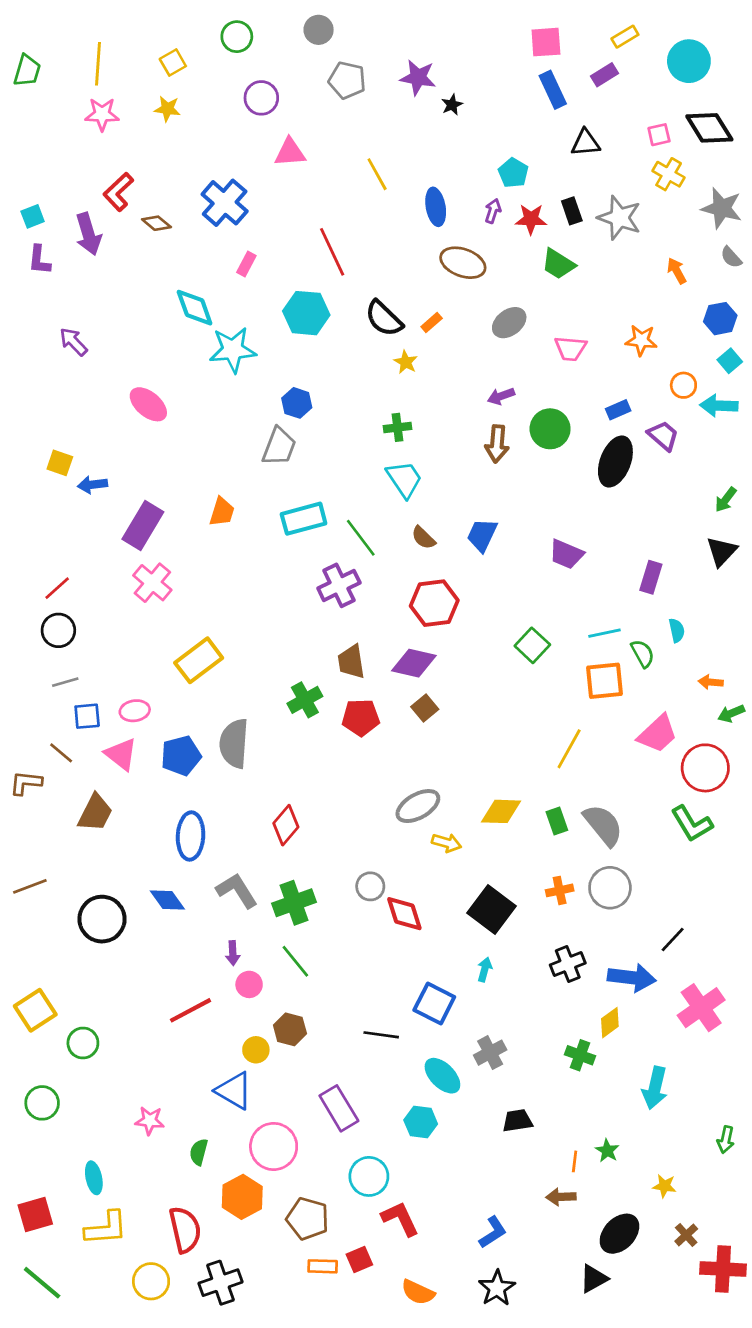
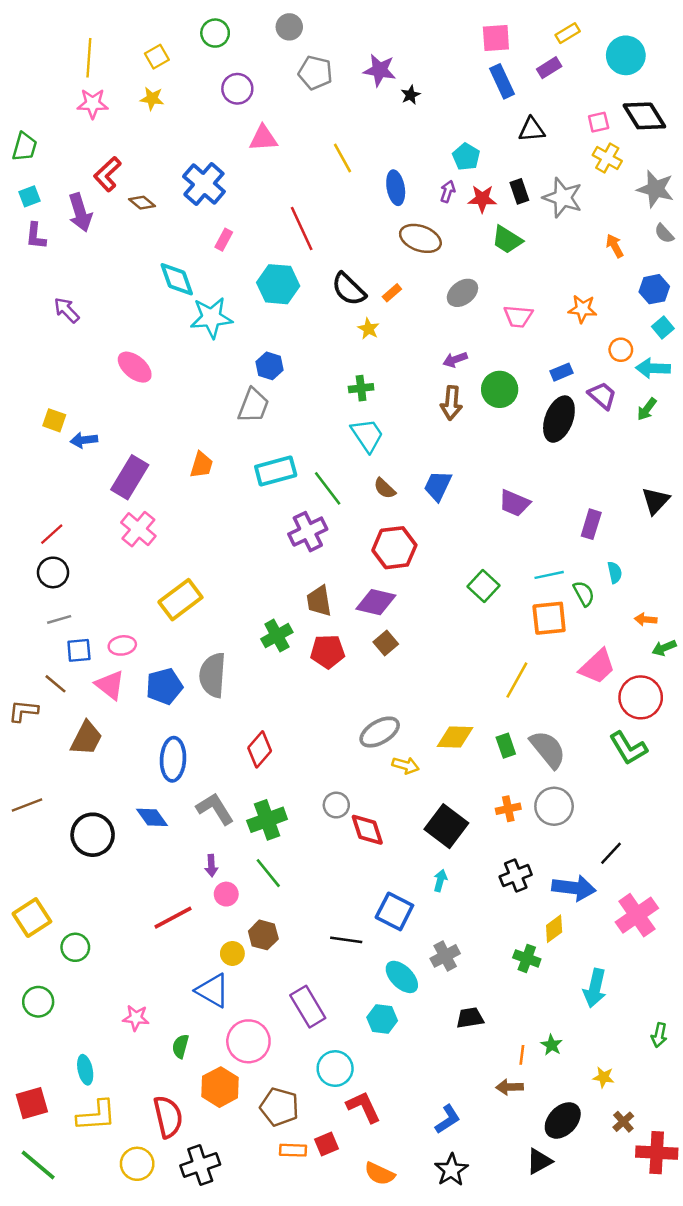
green trapezoid: (27, 71) -> (25, 147), moved
green arrow: (726, 500) -> (647, 409), moved

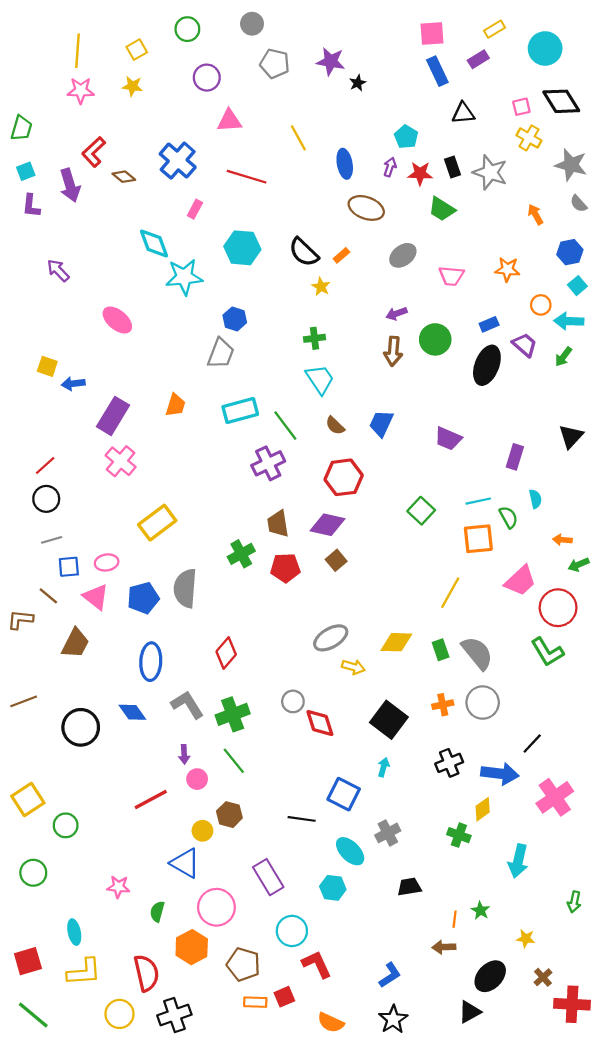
red line: (302, 229) -> (247, 177), moved, turned -48

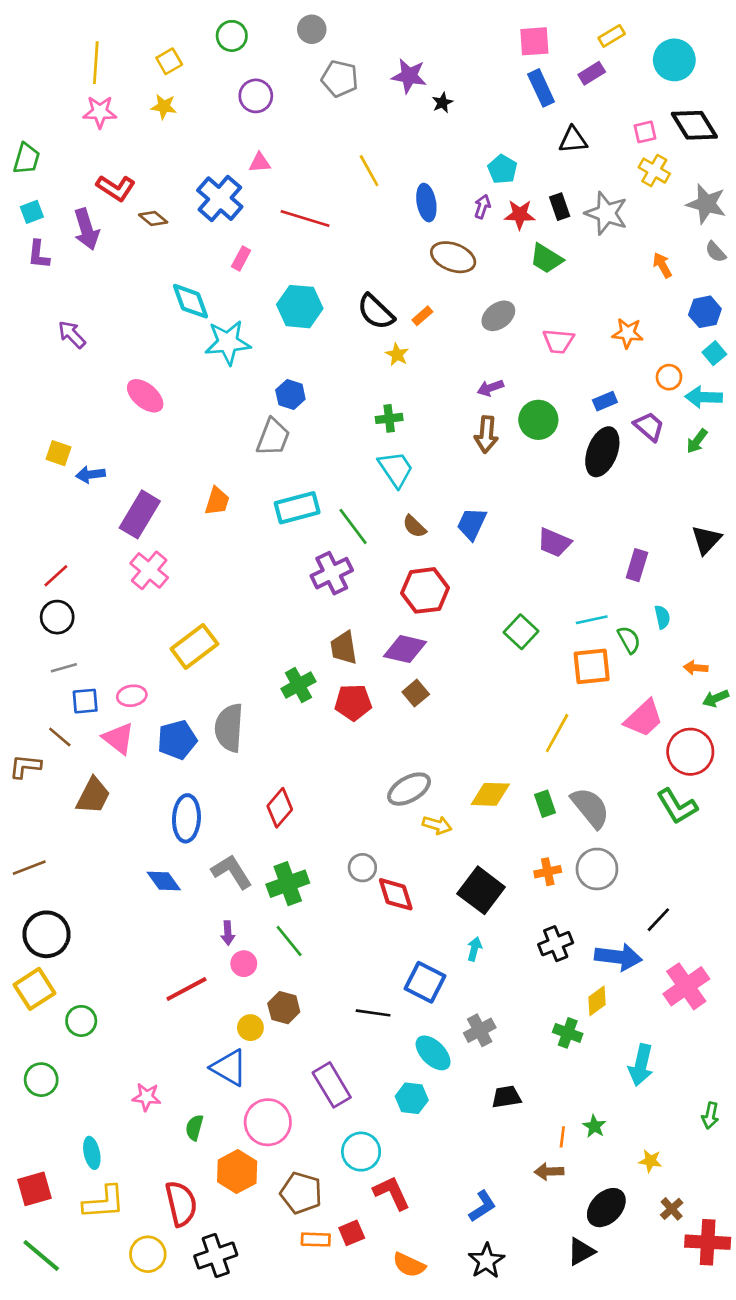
pink triangle: (229, 121) -> (260, 163), moved, size x0.7
red L-shape: (94, 152) -> (116, 188), turned -104
black circle: (81, 727) -> (47, 934), moved

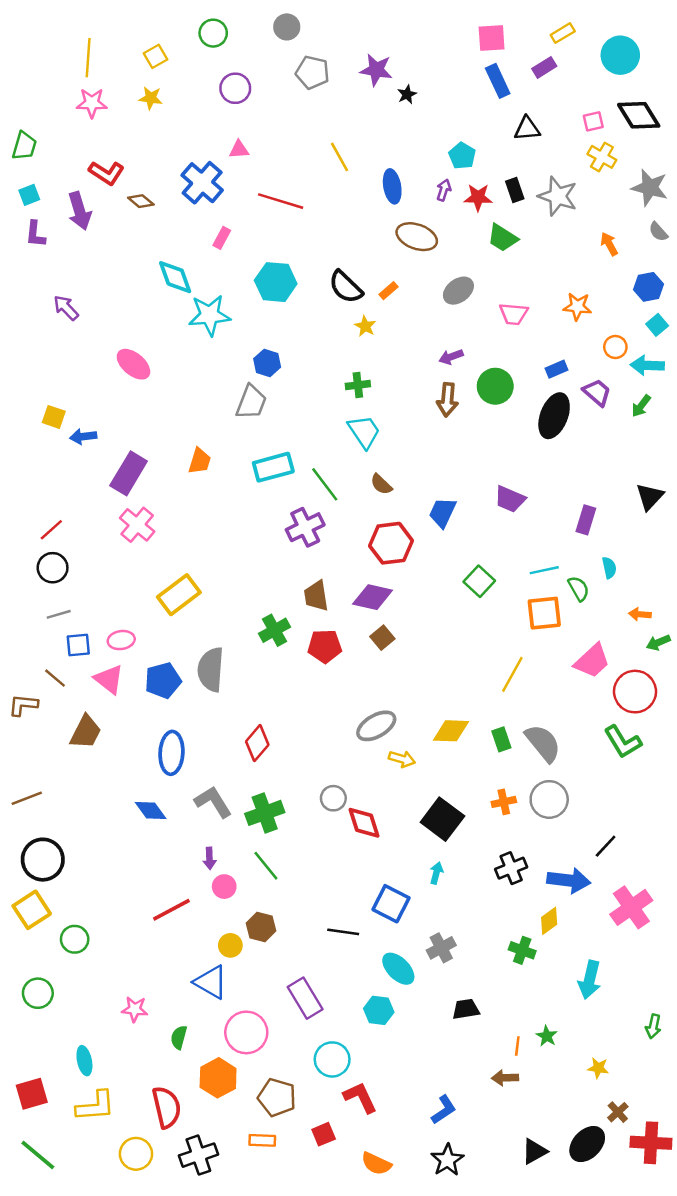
blue trapezoid: (472, 524) -> (442, 513), moved
black ellipse: (606, 1208) -> (587, 1144), moved
orange rectangle: (316, 1240) -> (262, 1140), moved

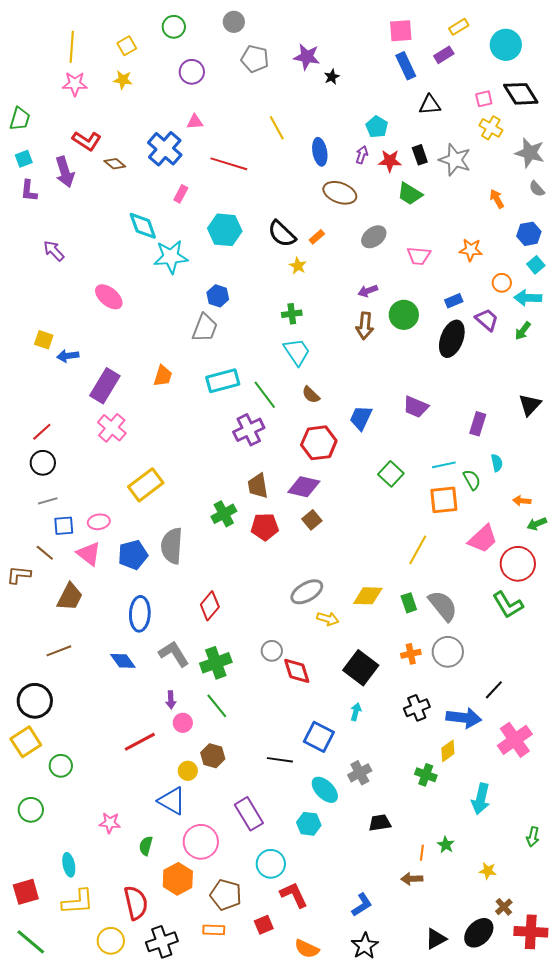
brown line: (27, 798) -> (59, 651), moved

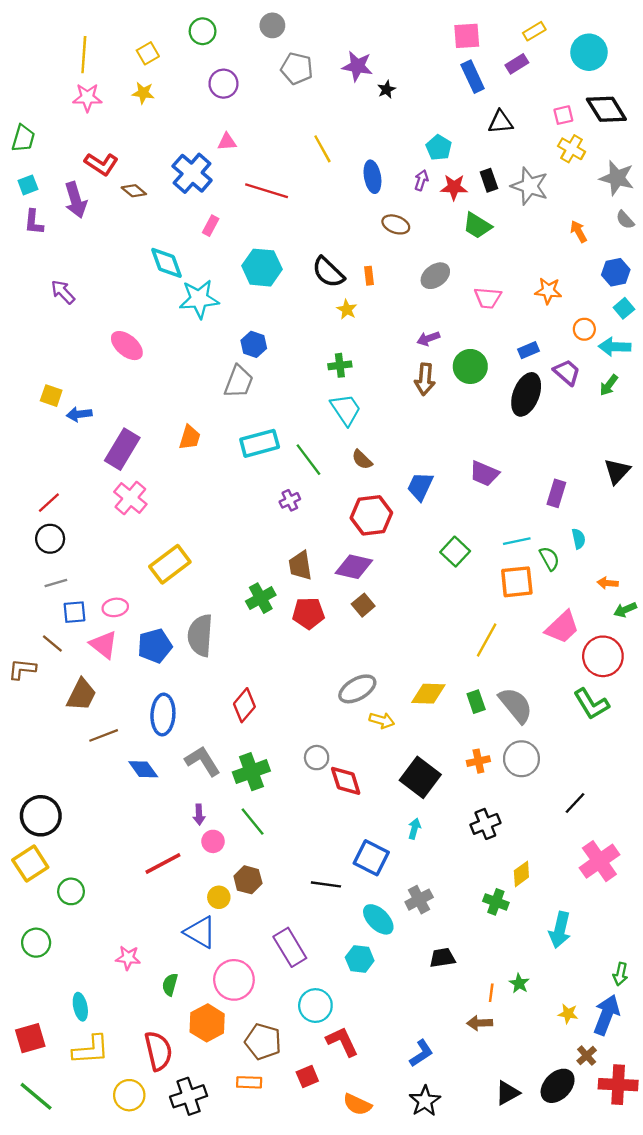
brown ellipse: (340, 193) -> (396, 224), size x0.7
orange rectangle: (317, 237) -> (369, 276), turned -56
purple cross: (249, 430) -> (290, 500), size x0.6
brown line: (59, 651) -> (104, 735), moved
blue arrow: (464, 718) -> (606, 1015), moved, turned -76

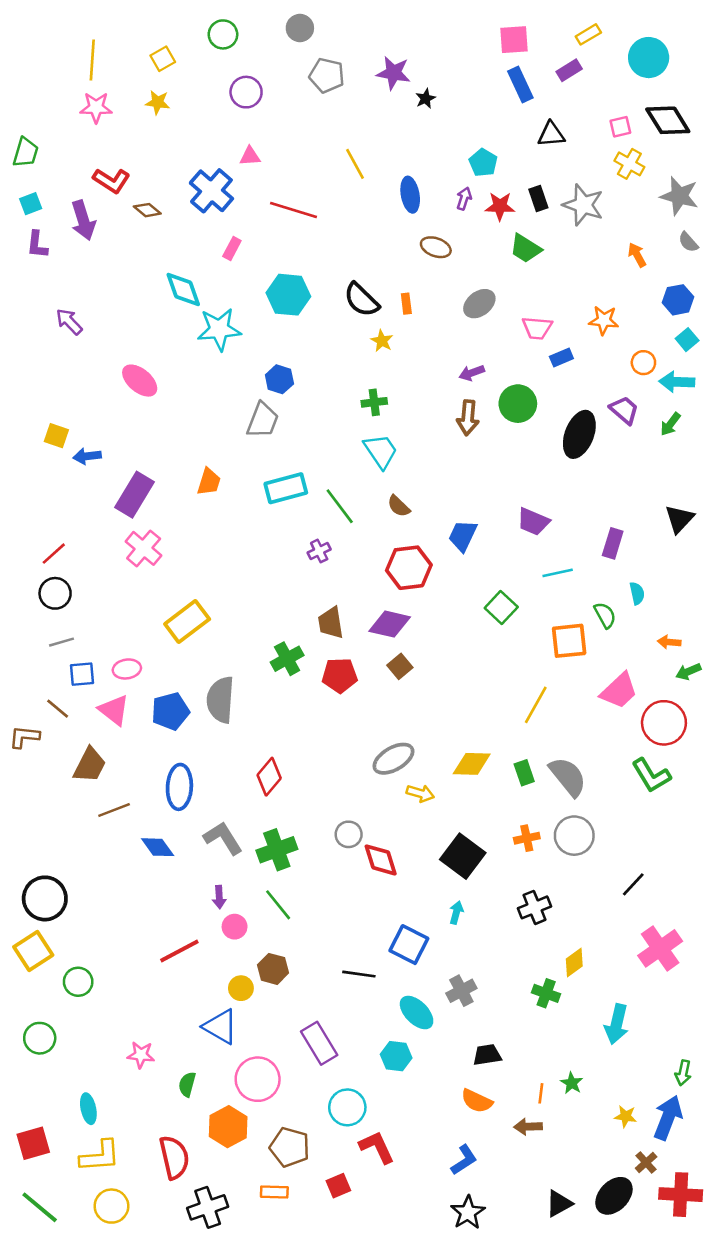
blue rectangle: (528, 350) -> (561, 357), moved
cyan line: (517, 541) -> (558, 573), moved
yellow circle: (129, 1095) -> (111, 1206), moved
orange semicircle: (357, 1104) -> (477, 1101), moved

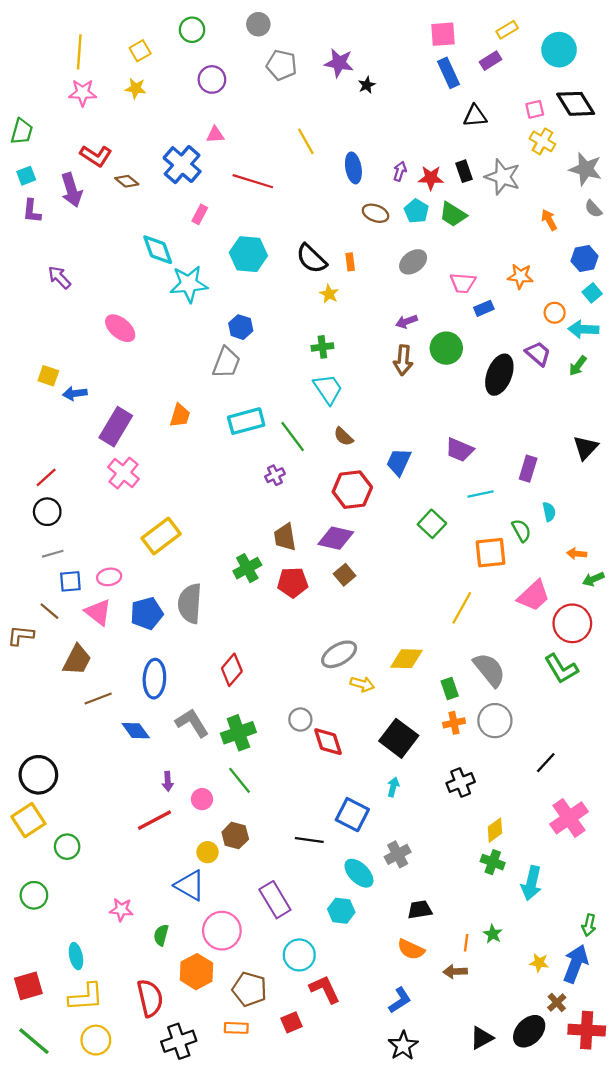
cyan pentagon: (483, 163) -> (416, 211), moved
green rectangle: (524, 773) -> (450, 689), moved
purple arrow: (219, 897) -> (168, 781), moved
green cross: (546, 993) -> (493, 862), moved

